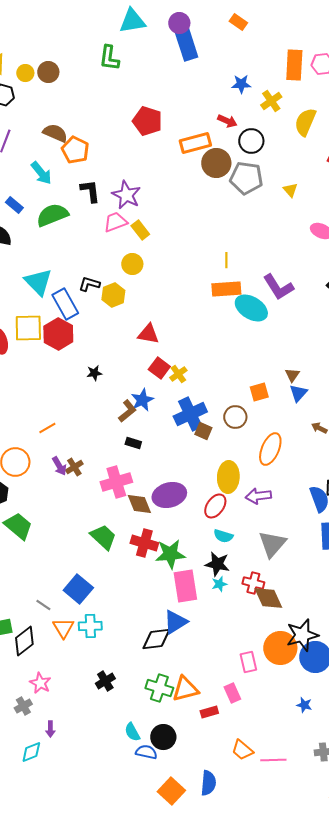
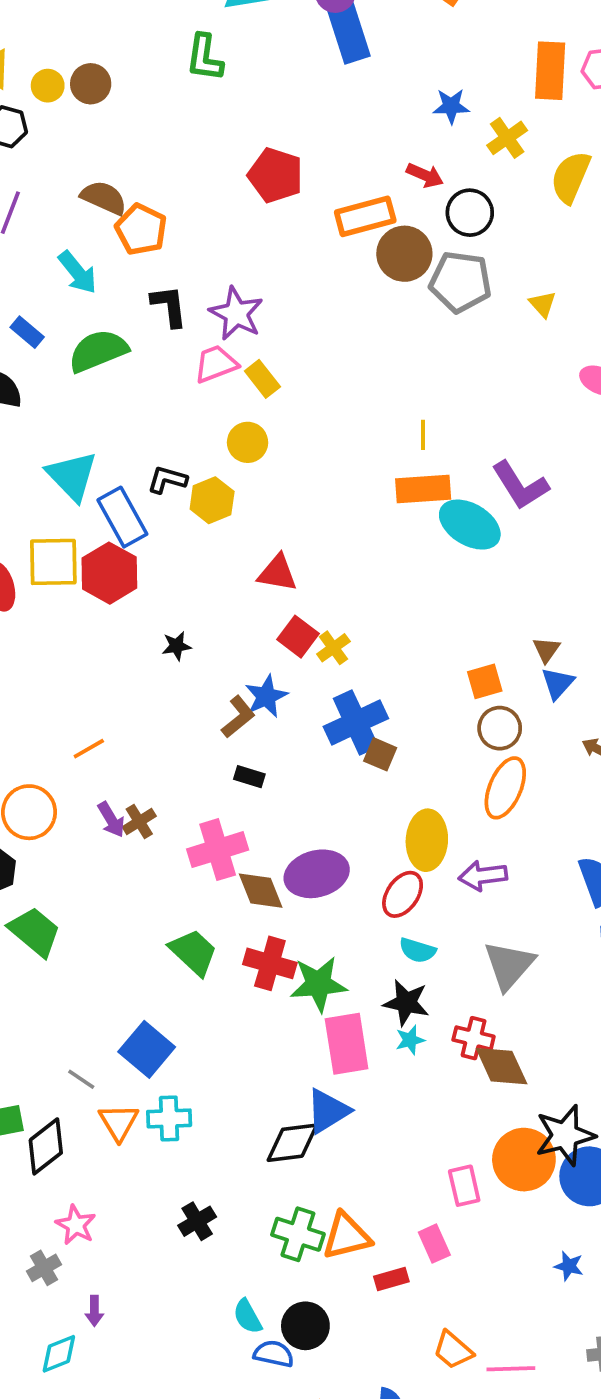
brown circle: (235, 417) -> (500, 728), moved

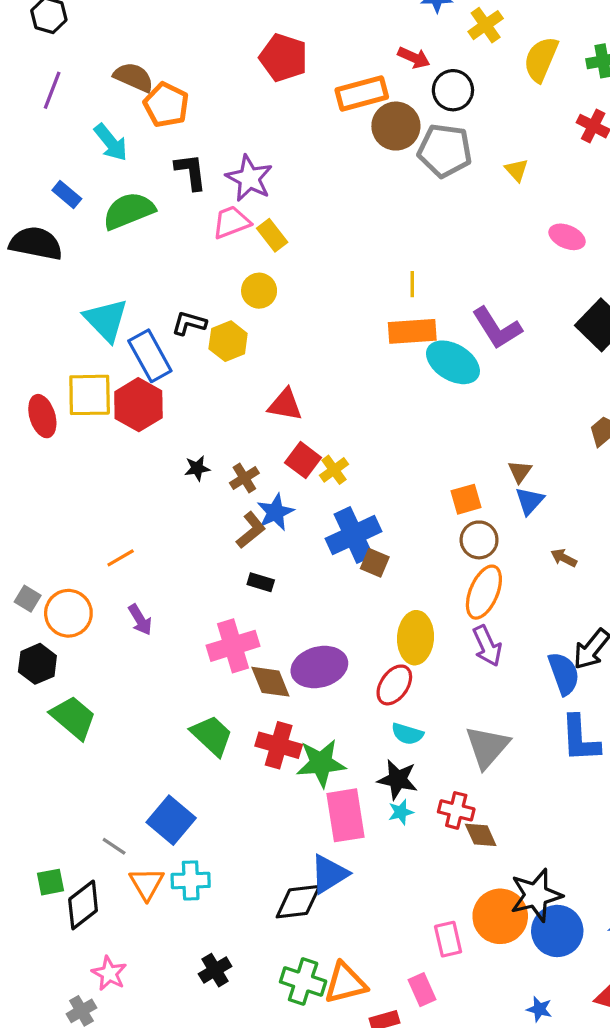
brown cross: (139, 821) -> (244, 478), moved
purple arrow: (483, 876) -> (487, 646), moved, turned -108
brown diamond: (502, 1066) -> (481, 835), size x0.7

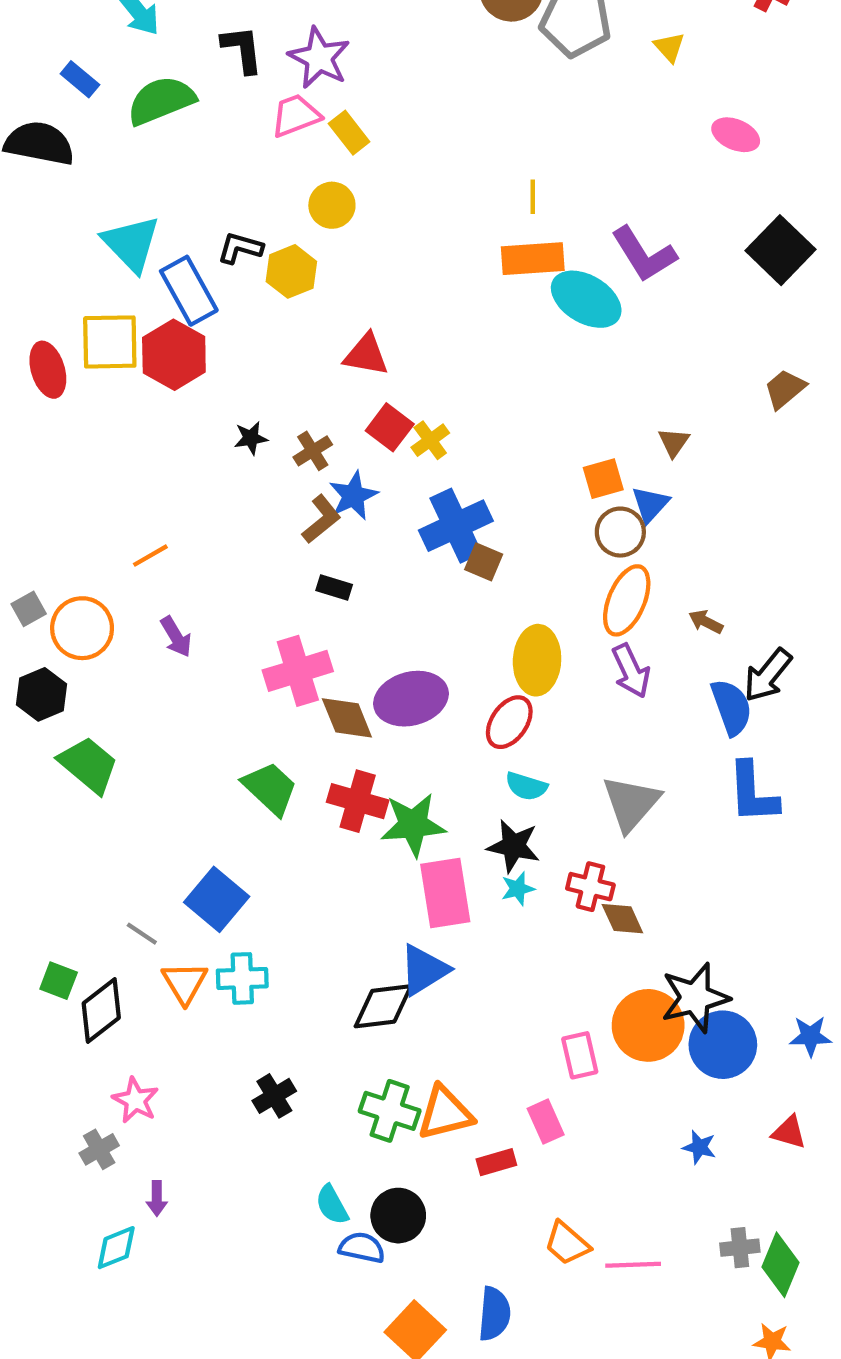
blue triangle: (530, 501) -> (650, 504), moved
brown arrow: (564, 558) -> (706, 622), moved
gray square: (28, 599) -> (29, 609), turned 30
green square: (51, 882) -> (59, 981), turned 32

